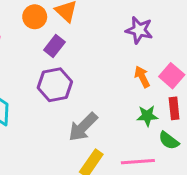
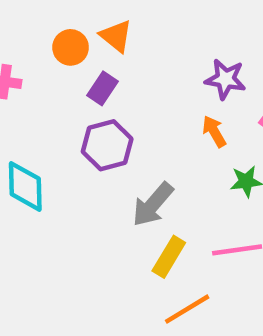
purple star: (139, 30) -> (225, 79), moved
orange arrow: (142, 77) -> (214, 131), moved

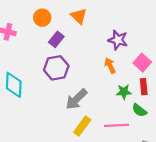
orange triangle: (116, 36) -> (79, 16), moved

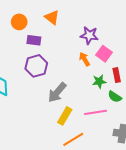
purple rectangle: (56, 39) -> (34, 40), turned 64
pink square: (142, 63) -> (104, 54), moved

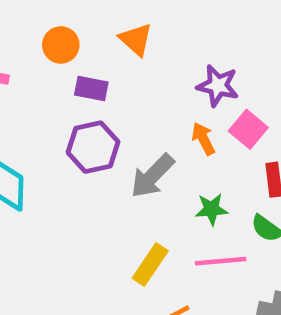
green star: (99, 81) -> (211, 209), moved
gray arrow: (57, 92) -> (152, 176), moved

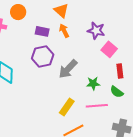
orange circle: (61, 45) -> (18, 12), moved
orange arrow: (203, 139) -> (64, 31), moved

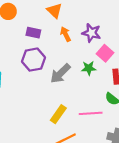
orange arrow: (64, 31) -> (66, 34), moved
green star: (93, 83) -> (89, 68), moved

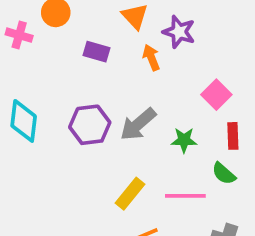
purple star: (91, 33) -> (179, 32), moved
purple hexagon: (33, 60) -> (90, 125), moved
green star: (89, 68) -> (184, 140), moved

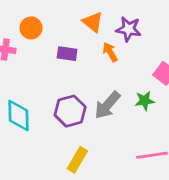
green star: (184, 140) -> (145, 101), moved
yellow rectangle: (130, 194) -> (77, 160), moved

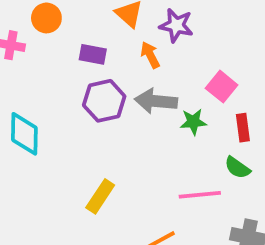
gray arrow: (107, 105) -> (156, 101), moved, turned 52
purple hexagon: (70, 111) -> (104, 101), moved

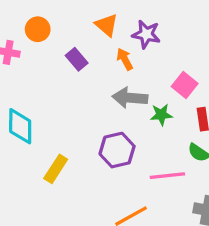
purple rectangle: (93, 54) -> (77, 59), turned 40
purple hexagon: (104, 101) -> (117, 150), moved
yellow rectangle: (100, 196) -> (56, 169), moved

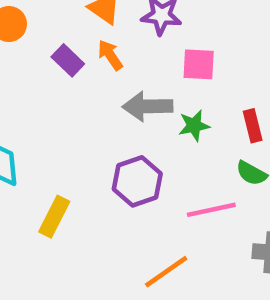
orange arrow: (125, 59) -> (110, 55), moved
pink square: (185, 85) -> (199, 64), moved, turned -30

